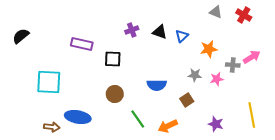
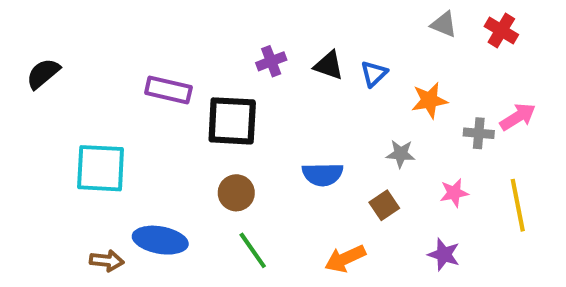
black square: (113, 59) -> (232, 121), size x1.5
pink star: (217, 79) -> (454, 193), moved
yellow line: (252, 115) -> (518, 205), moved
green line: (138, 119) -> (253, 250), moved

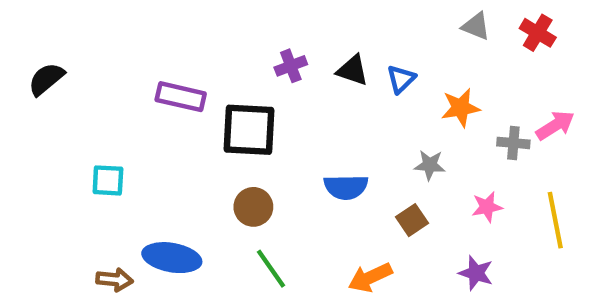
cyan square: (101, 168) -> (108, 180), size x0.6

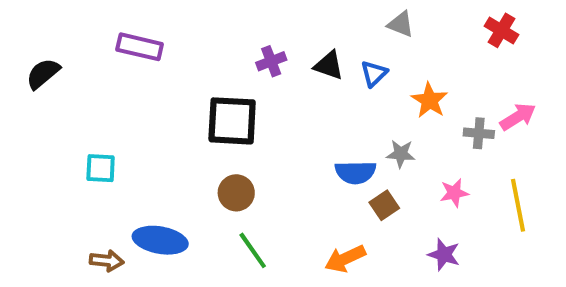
gray triangle: (476, 26) -> (401, 24), moved
purple rectangle: (181, 97) -> (140, 47), moved
orange star: (461, 108) -> (430, 100), turned -30
blue semicircle: (346, 187) -> (355, 172), moved

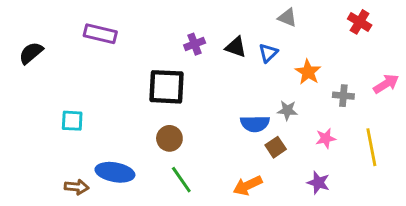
pink arrow: (518, 117) -> (386, 84), moved

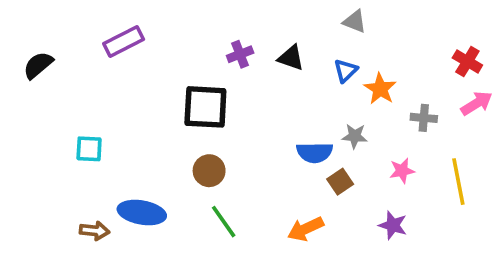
red cross: (360, 22) -> (467, 62), moved
purple rectangle: (100, 34) -> (124, 41), turned -40
blue triangle: (268, 53) -> (346, 71), moved

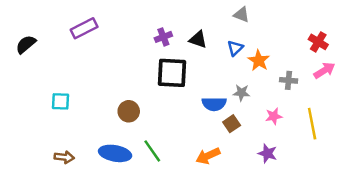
black square: (205, 107) -> (172, 73), moved
brown circle: (209, 171) -> (129, 111), moved
blue ellipse: (142, 213) -> (115, 153), moved

